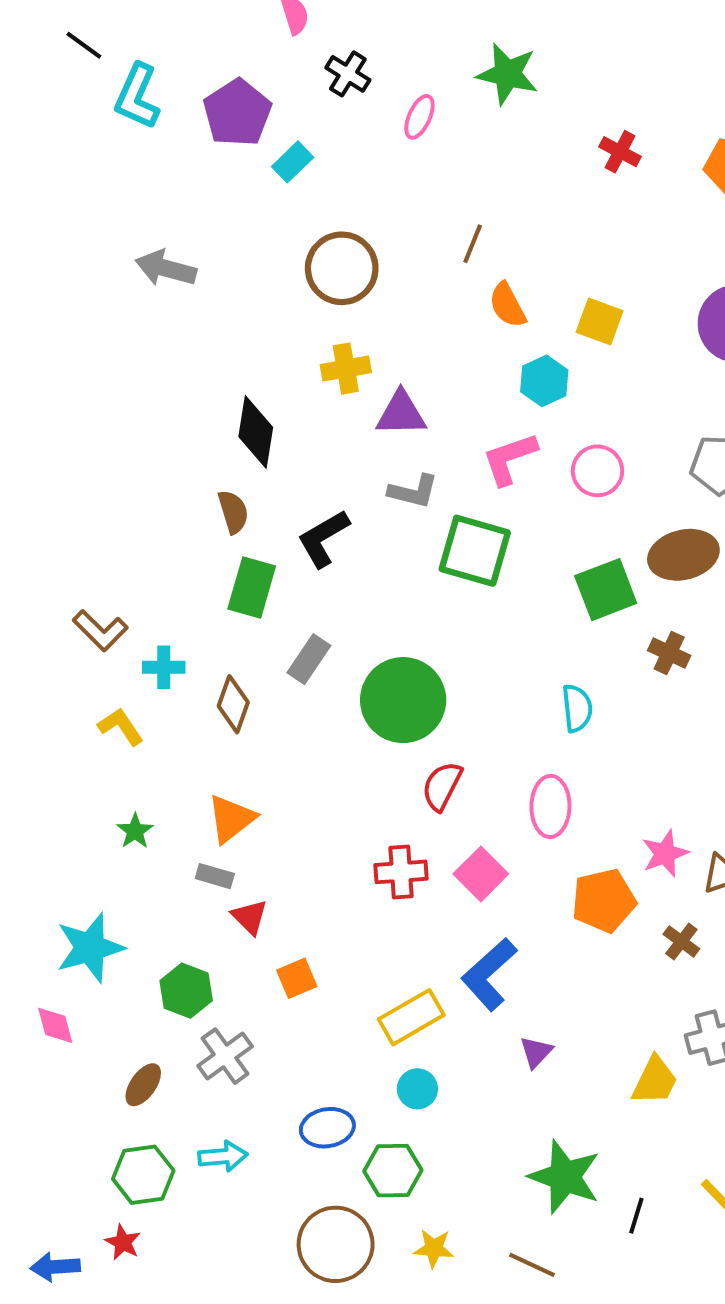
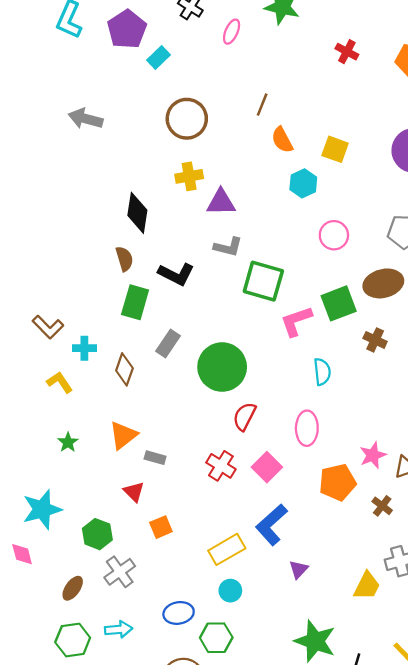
pink L-shape: (509, 459) -> (296, 321), moved
black L-shape: (323, 538) -> (176, 274), turned -123
red cross: (401, 872) -> (221, 466), turned 36
gray rectangle: (215, 876) -> (155, 458), moved

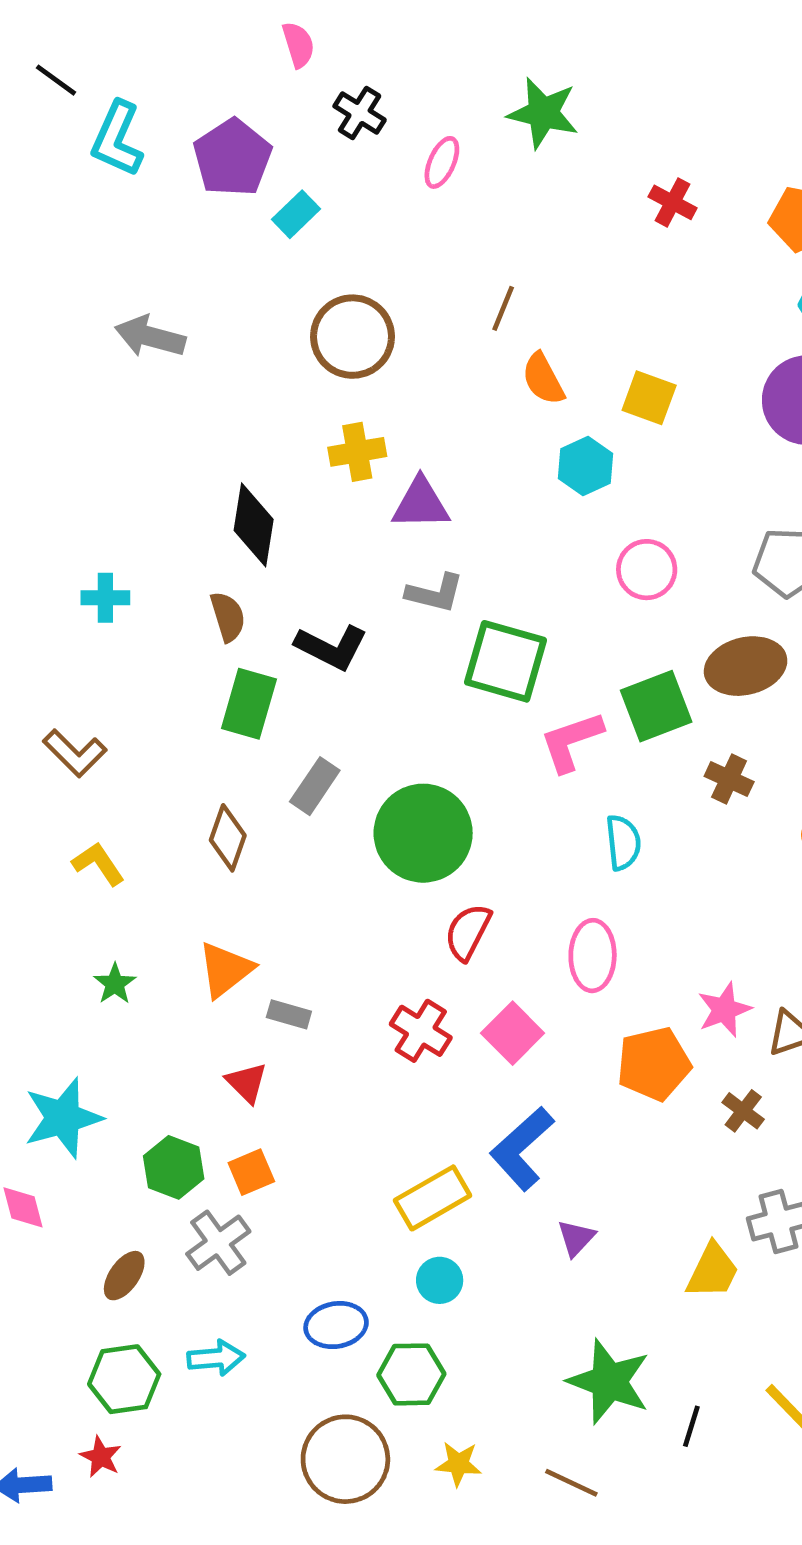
cyan cross: (84, 348) -> (105, 598), moved
orange square: (161, 527) -> (251, 1172), moved

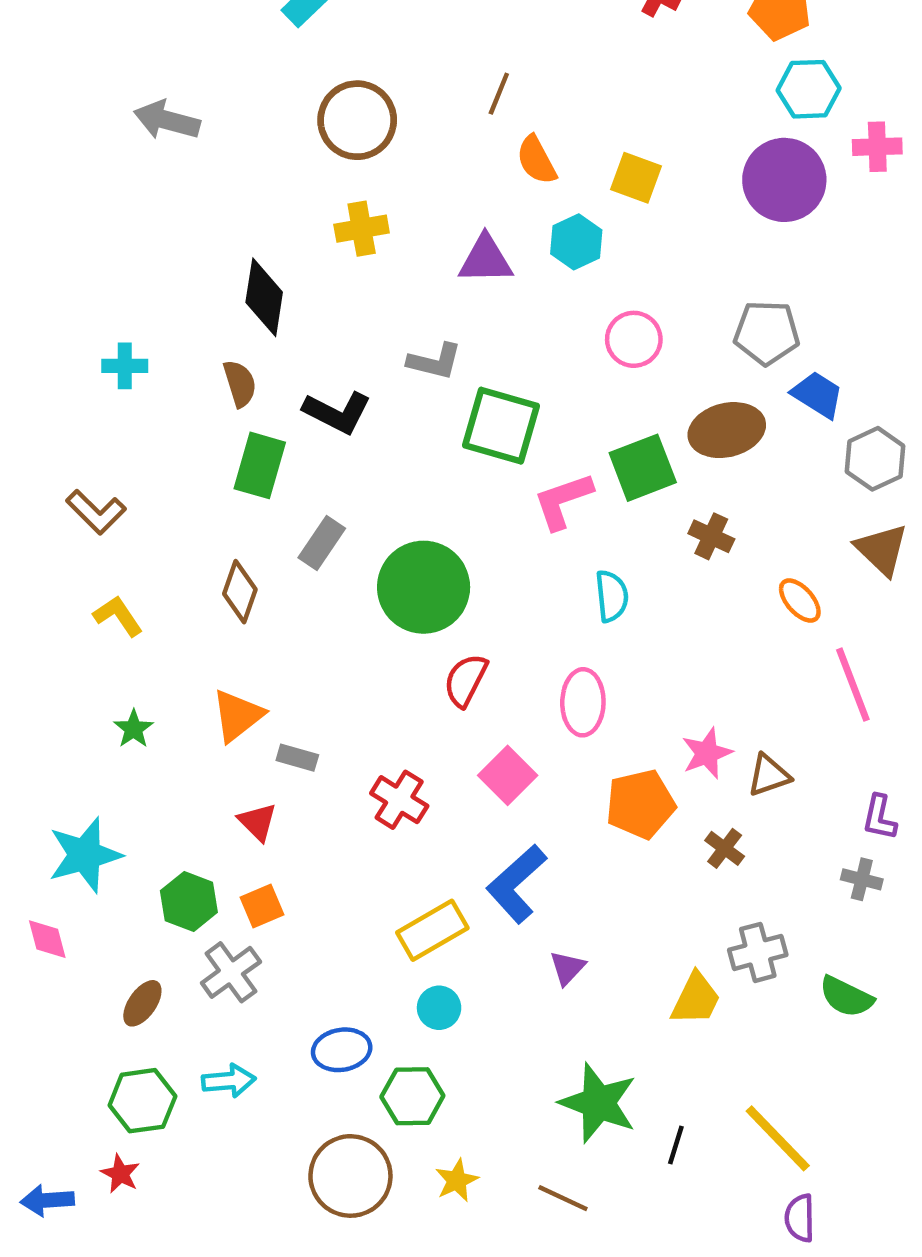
purple triangle: (421, 504) -> (486, 260), moved
red cross: (421, 1031) -> (399, 800), moved
yellow star: (458, 1464) -> (457, 1180), turned -30

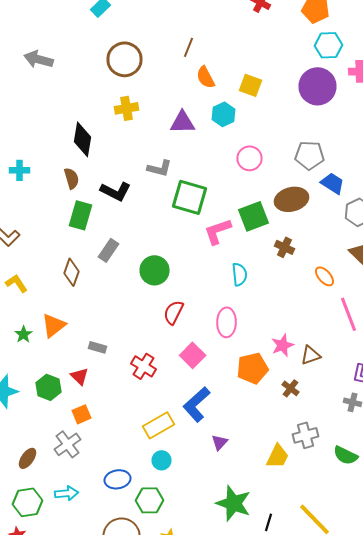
green circle: (424, 587) -> (154, 270), size x0.7
orange triangle: (238, 716) -> (54, 325), moved
green hexagon: (189, 902) -> (48, 387), moved

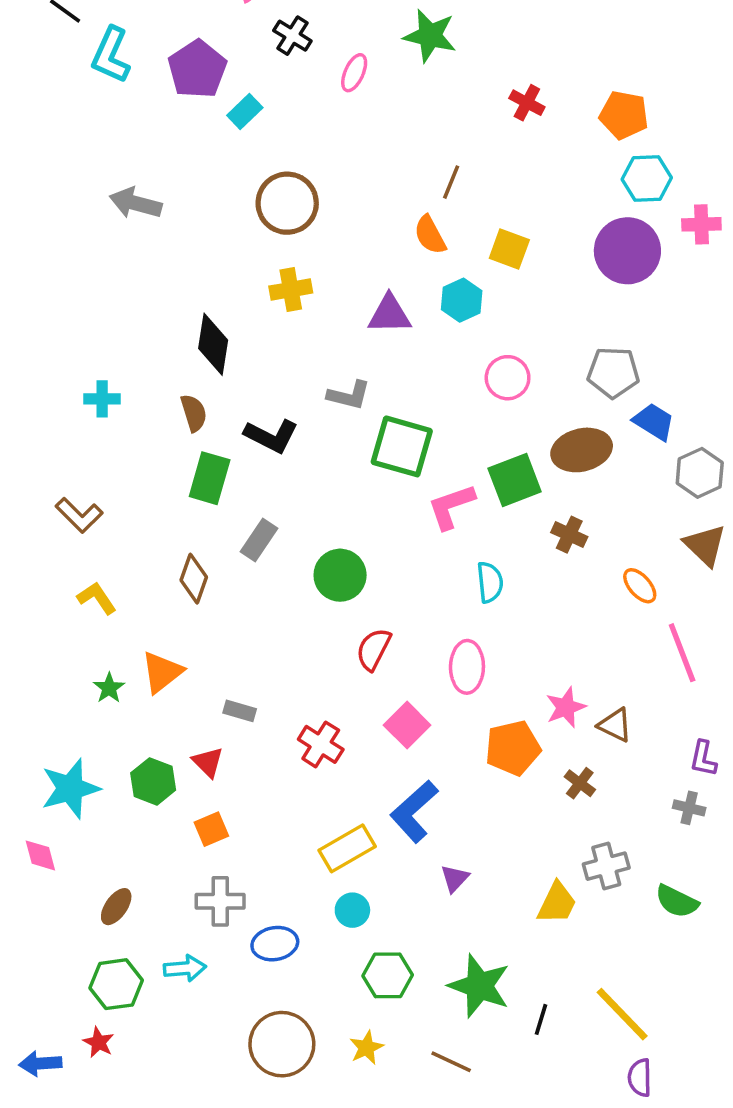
brown line: (188, 47) -> (451, 182), moved
brown triangle: (310, 355) -> (615, 725), turned 45
gray cross: (68, 444) -> (220, 901), moved, turned 36
green hexagon: (150, 500) -> (388, 975), moved

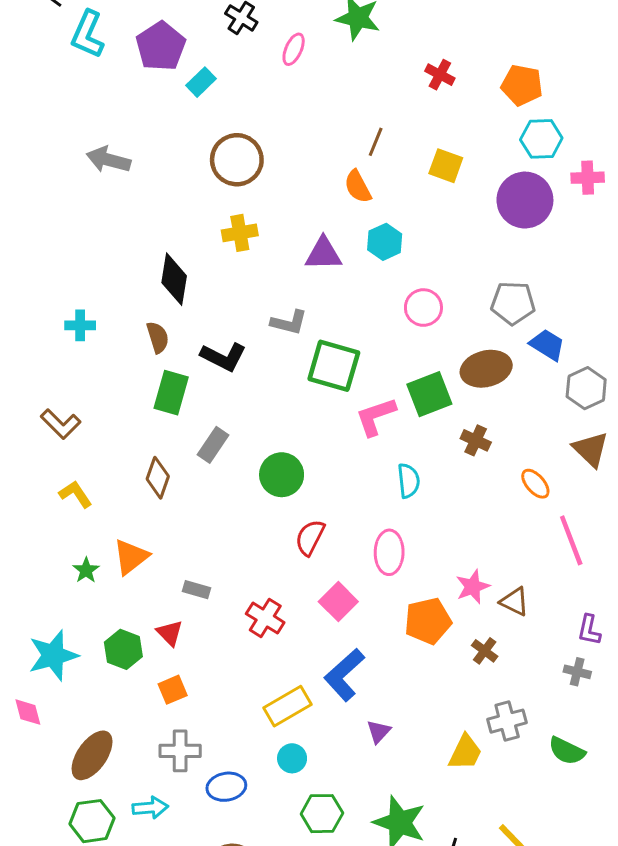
yellow square: (509, 249) -> (446, 166), moved
brown ellipse: (116, 907) -> (92, 755), size x1.6

